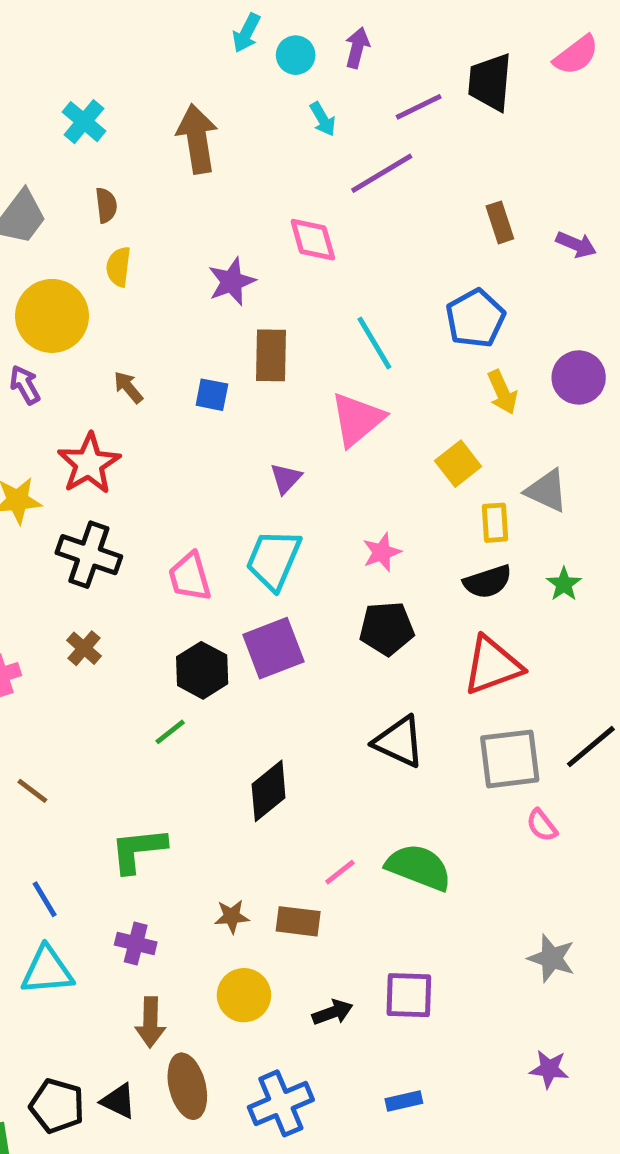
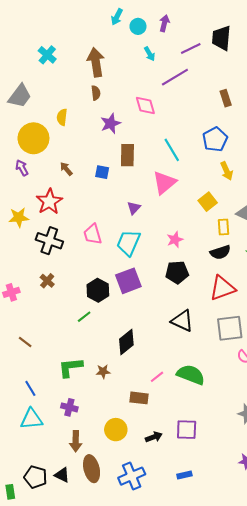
brown semicircle: (106, 205) -> (96, 93), moved
pink trapezoid: (190, 577) -> (93, 234), moved
brown star: (232, 916) -> (103, 372), moved

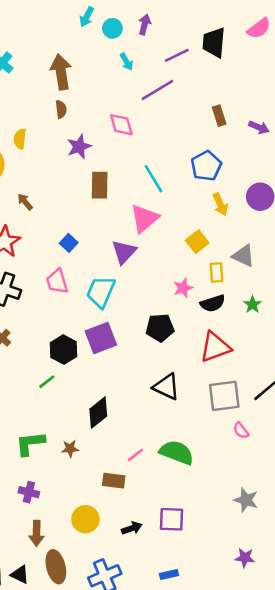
blue square: (102, 172) -> (69, 243), moved, turned 32
purple triangle: (134, 208) -> (124, 252), moved, size x1.5
pink star: (175, 240) -> (183, 288), moved

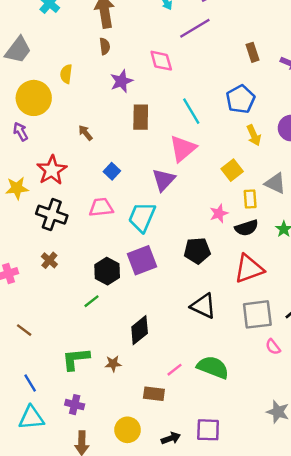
brown arrow: (25, 202) -> (85, 133), moved
pink trapezoid: (57, 281) -> (101, 207), turned 100

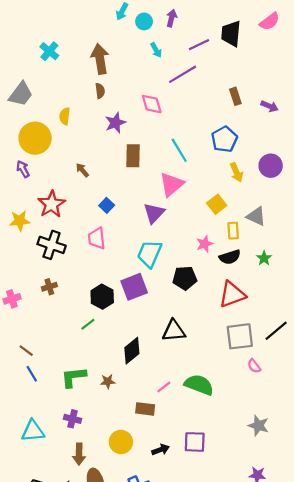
pink trapezoid: (101, 207) -> (97, 238), turned -90
cyan trapezoid: (142, 217) -> (150, 254), moved
brown cross: (49, 260) -> (49, 287), turned 32
black triangle: (203, 306) -> (174, 331), moved, turned -30
blue line: (30, 383) -> (32, 374), moved

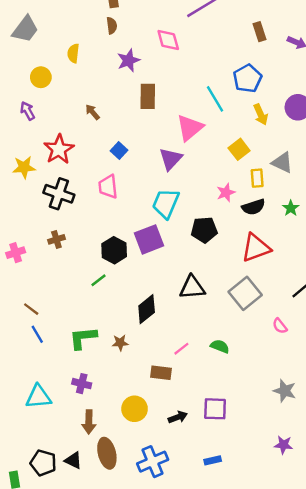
yellow circle: (35, 138) -> (41, 77), size x0.6
cyan line: (179, 150) -> (215, 99), moved
gray square: (240, 336) -> (245, 293), moved, turned -32
green semicircle: (199, 385) -> (220, 346), size x0.6

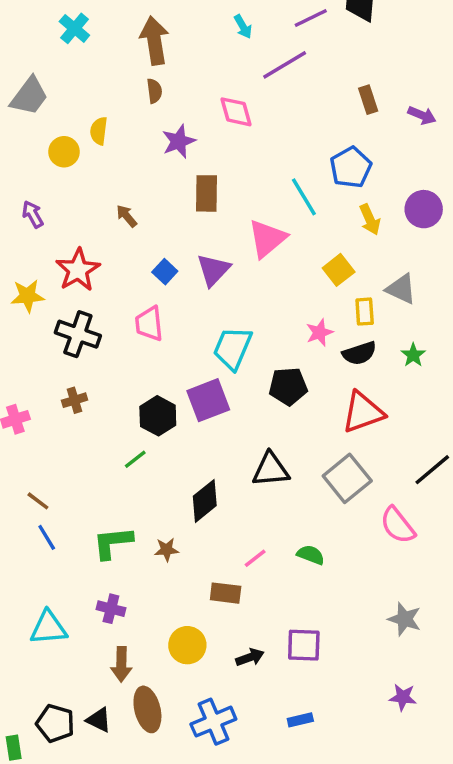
yellow circle: (41, 77) -> (64, 152), moved
purple triangle: (171, 159) -> (213, 270), moved
pink semicircle: (280, 326) -> (398, 525), size x1.6

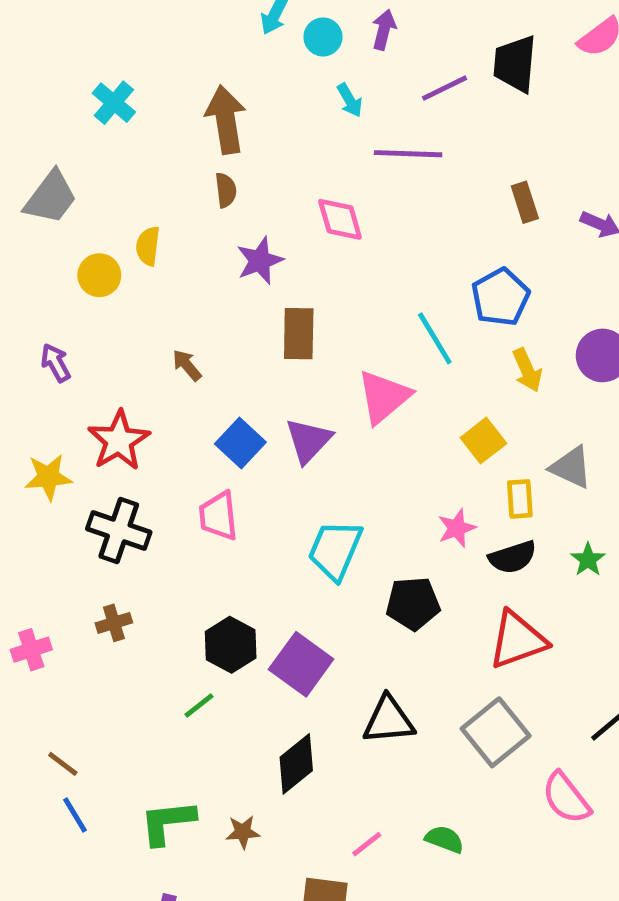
purple line: (285, 65) -> (408, 154), turned 33
blue square: (165, 272) -> (240, 443), size x1.4
purple square: (208, 400) -> (301, 664), moved, turned -33

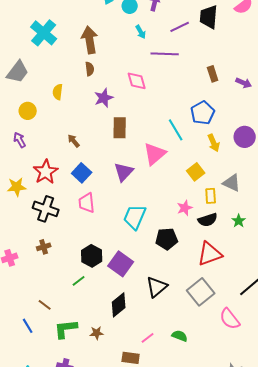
cyan cross: (114, 103) -> (44, 33), size x1.5
yellow circle: (99, 275) -> (28, 111), moved
blue square: (240, 443) -> (82, 173), moved
black triangle: (389, 720) -> (157, 287), turned -35
brown line: (63, 764) -> (45, 305), moved

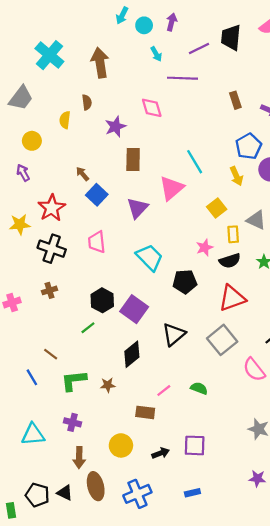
brown semicircle: (90, 69) -> (87, 102), moved
blue pentagon: (203, 113) -> (249, 146), moved
blue square: (82, 173) -> (97, 195), moved
cyan trapezoid: (135, 217) -> (150, 257), turned 112

